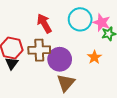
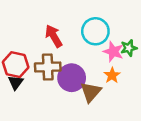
pink star: (102, 22) -> (113, 52), moved
brown triangle: (66, 83) -> (91, 92), moved

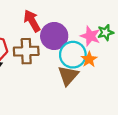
cyan circle: (95, 31) -> (73, 55), moved
purple circle: (72, 78) -> (54, 36), moved

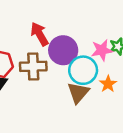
pink star: (90, 36) -> (102, 50), turned -30
orange star: (89, 59) -> (108, 84), moved

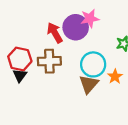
purple circle: (63, 50) -> (76, 27), moved
pink star: (102, 50) -> (90, 18), moved

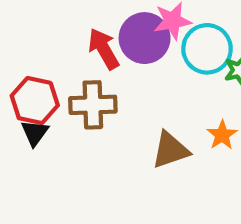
cyan circle: (93, 64) -> (207, 49), moved
brown triangle: (89, 84) -> (170, 150), turned 30

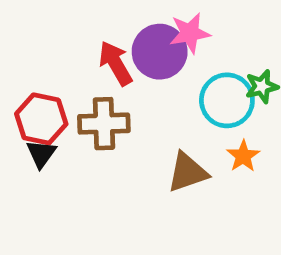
cyan circle: (207, 49) -> (227, 100), moved

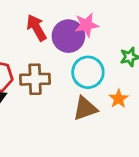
red arrow: (116, 63) -> (36, 28), moved
cyan circle: (227, 100) -> (88, 72), moved

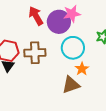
orange star: (119, 99) -> (82, 69), moved
brown triangle: (85, 108) -> (71, 85), moved

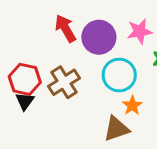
pink star: (72, 14) -> (140, 31), moved
brown cross: (35, 53) -> (64, 82), turned -30

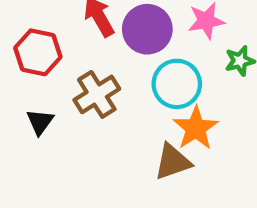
red hexagon: (25, 79) -> (38, 52), moved
orange star: (132, 106) -> (196, 128), size x1.5

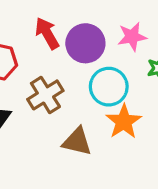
brown triangle: (173, 162) -> (77, 142), moved, turned 32

